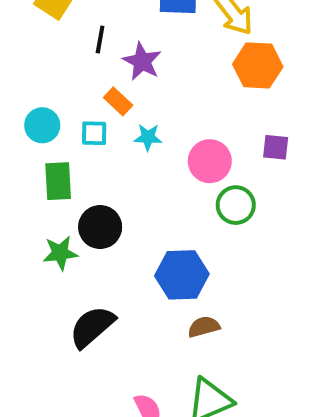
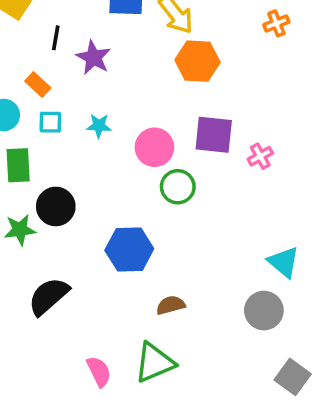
orange rectangle: (118, 101) -> (38, 84), moved
purple square: (276, 147) -> (214, 135), size x1.6
brown semicircle: (204, 327) -> (171, 305), moved

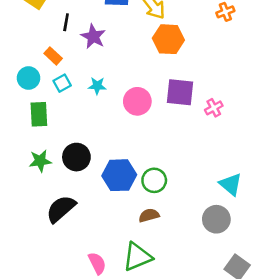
cyan square: (50, 122) -> (62, 83), turned -30
green circle: (178, 187) -> (154, 180), moved
black circle: (56, 206) -> (76, 157), moved

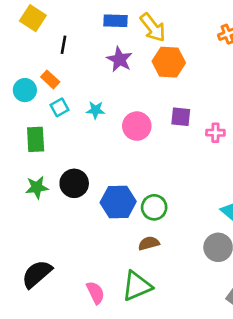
purple star: (93, 37) -> (119, 59), moved
cyan circle: (29, 78) -> (25, 90), moved
purple square: (180, 92) -> (181, 117), size x0.7
pink cross: (214, 108) -> (215, 133), turned 30
black semicircle: (61, 209) -> (37, 274), moved

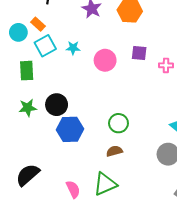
cyan square: (60, 107) -> (45, 46), size x1.5
blue hexagon: (118, 202) -> (70, 129), moved

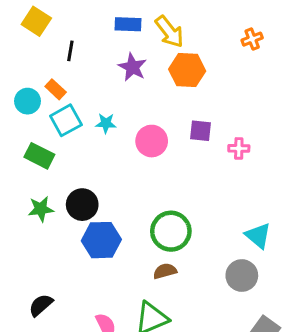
green rectangle: (27, 71) -> (39, 156), turned -60
green circle: (118, 123) -> (171, 231), size x1.4
black semicircle: (28, 175) -> (41, 305), size x0.7

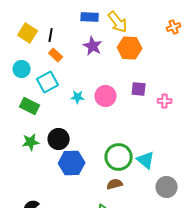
yellow square: (36, 21) -> (28, 33), moved
orange rectangle: (56, 89) -> (56, 55), moved
cyan star: (106, 123) -> (78, 97), moved
cyan triangle: (258, 236) -> (146, 160), moved

